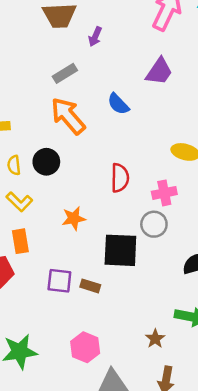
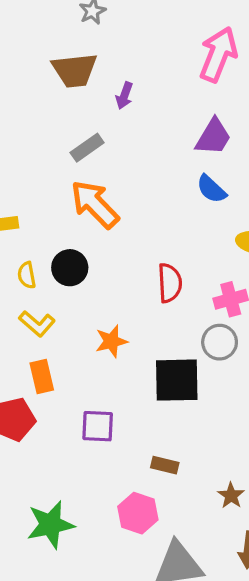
blue semicircle: (118, 104) -> (211, 189), moved
brown rectangle: (90, 286) -> (165, 465), moved

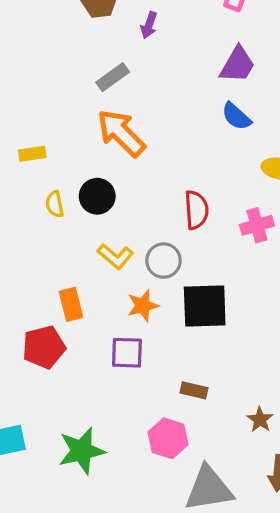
yellow L-shape: (37, 324) -> (115, 256), moved
orange star: (111, 341) -> (143, 306), moved
gray circle: (220, 342) -> (163, 261), moved

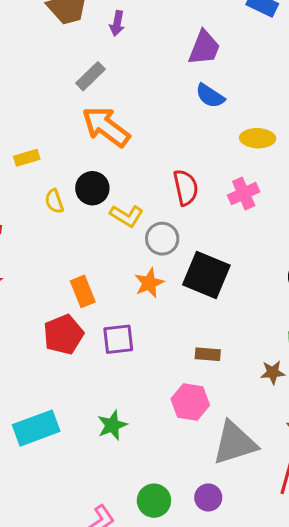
yellow L-shape: (115, 256) -> (127, 216), moved
black square: (205, 306) -> (206, 275), turned 33
purple square: (127, 353) -> (118, 339), moved
brown star: (260, 420) -> (273, 372), turned -30
green star: (82, 451) -> (112, 425), size x0.7

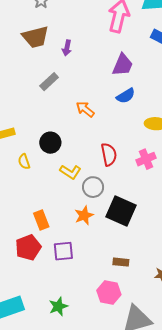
blue semicircle: (210, 96) -> (126, 96), turned -66
orange arrow: (106, 127) -> (85, 109), moved, size x0.6
black circle: (92, 188) -> (50, 143), moved

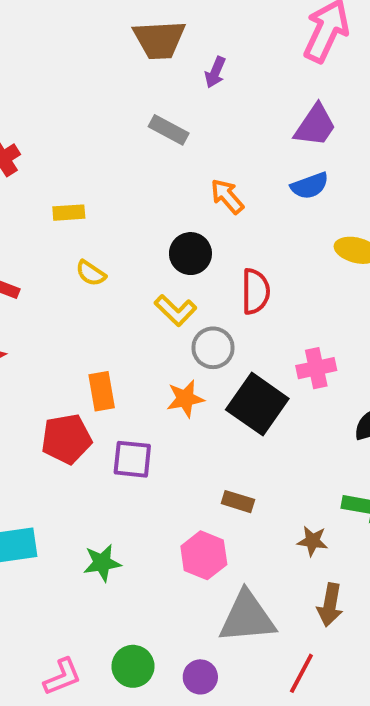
gray rectangle: (49, 82) -> (169, 130), turned 60
black circle: (50, 143) -> (190, 254), moved
pink cross: (146, 159) -> (316, 368), moved
yellow semicircle: (24, 162) -> (91, 273), turned -49

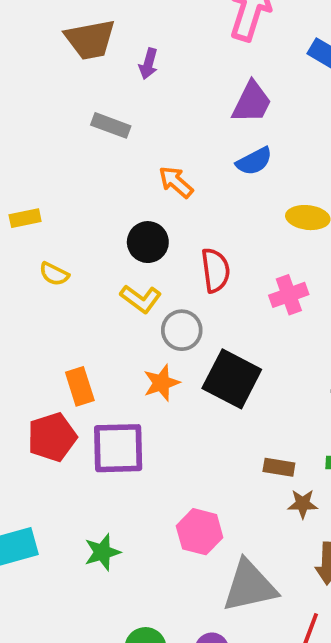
pink cross: (316, 368) -> (289, 295), moved
purple square: (132, 459) -> (118, 448), size x1.4
brown rectangle: (238, 502) -> (279, 467), moved

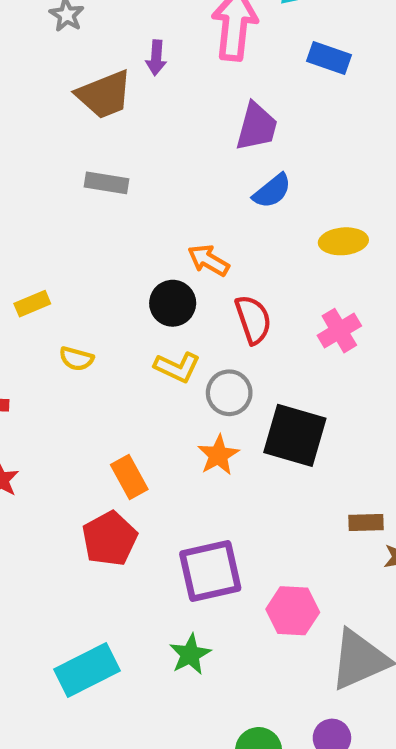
brown trapezoid: (90, 40) -> (104, 95), moved
purple arrow: (148, 64) -> (156, 58), moved
orange arrow: (176, 182) -> (208, 260), moved
purple square: (118, 448) -> (210, 571), moved

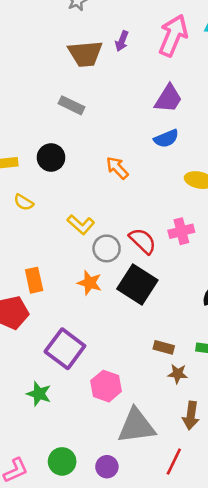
black circle: (173, 303) -> (51, 157), moved
red semicircle: (253, 319) -> (143, 241), moved, turned -44
orange star: (218, 455) -> (90, 283), turned 30
purple square: (210, 571) -> (65, 349), turned 33
green star: (190, 654) -> (39, 394), turned 30

